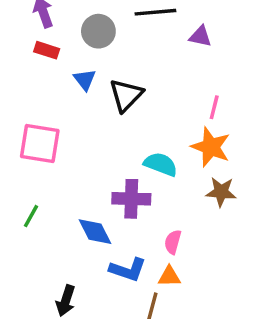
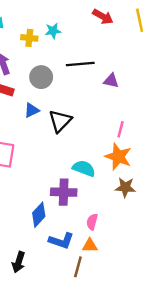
blue triangle: (85, 80) -> (32, 110), turned 42
blue diamond: (95, 232) -> (39, 215), turned 70

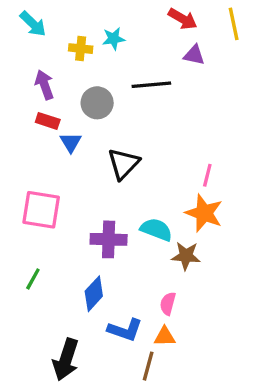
purple triangle: (111, 81) -> (194, 55), moved
blue triangle: (32, 110) -> (71, 142), moved, turned -35
brown star: (125, 187) -> (186, 256), moved
purple cross: (64, 192) -> (109, 239), moved
black arrow: (19, 262) -> (66, 360), size x1.4

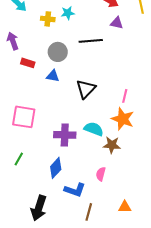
purple arrow: (44, 85) -> (13, 41), moved
blue triangle: (71, 142) -> (53, 76), moved, turned -48
black triangle: (123, 164) -> (86, 89), moved
orange triangle: (165, 336) -> (125, 207), moved

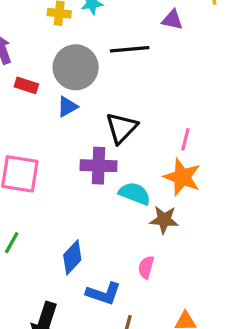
gray circle: (58, 52) -> (76, 67), size x1.4
blue triangle: (53, 76) -> (67, 107), turned -40
purple cross: (65, 135) -> (99, 166), moved

